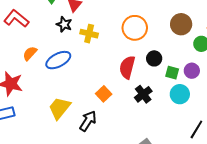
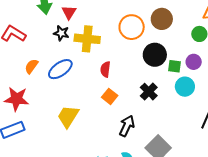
brown circle: (181, 24) -> (162, 19), moved
yellow cross: (89, 34) -> (87, 39), size x1.4
black circle: (154, 58) -> (155, 55), size x1.5
red semicircle: (127, 67) -> (105, 69), moved, size x0.7
black arrow: (88, 121) -> (127, 126), moved

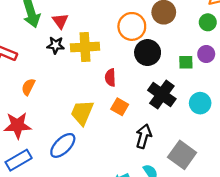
black circle: (155, 55) -> (148, 53), moved
blue ellipse: (60, 69) -> (63, 145), moved
cyan circle: (185, 87) -> (200, 103), moved
black cross: (149, 92) -> (162, 95), size x1.4
yellow trapezoid: (68, 116) -> (82, 113), moved

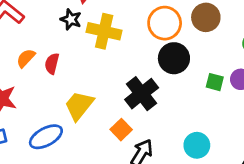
red semicircle: (110, 78) -> (52, 64), moved
black cross: (162, 95) -> (142, 94), moved
cyan circle: (200, 103) -> (197, 145), moved
orange square: (120, 107) -> (121, 130), moved

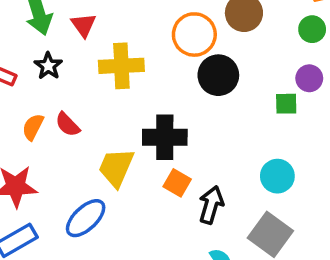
black star: (71, 19) -> (48, 66), moved, turned 30
red semicircle: (52, 64) -> (67, 125), turned -42
green square: (215, 82) -> (286, 104), moved
black cross: (142, 94) -> (165, 137), moved, turned -36

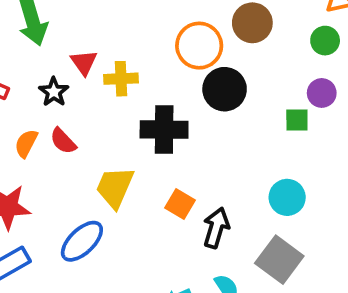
red triangle: (83, 25) -> (84, 62), moved
black star: (48, 66) -> (54, 92), moved
yellow cross: (121, 66) -> (121, 79), size x0.7
black cross: (165, 137) -> (164, 130), moved

